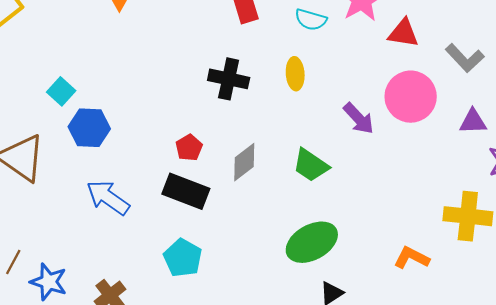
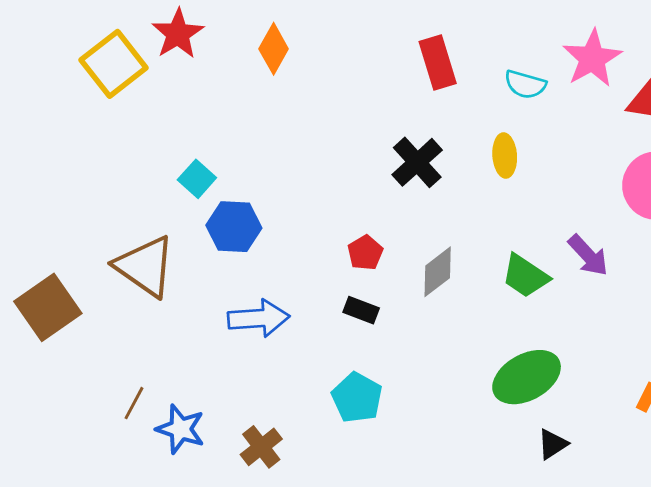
black cross: (229, 79) -> (417, 162), turned 36
purple arrow: (359, 118) -> (588, 255), moved
black rectangle: (186, 191) -> (361, 310), size x0.6
blue arrow: (108, 197) -> (258, 318), turned 141

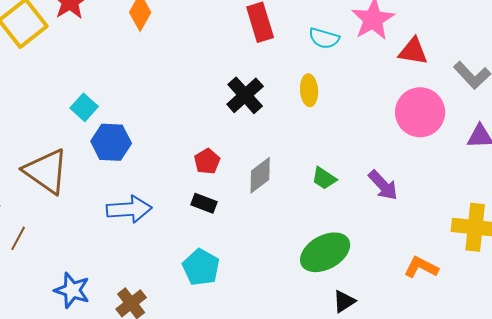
purple arrow: (588, 255) -> (383, 185), moved
green trapezoid: (525, 276) -> (324, 178), size x0.7
brown line: (134, 403) -> (18, 238), moved

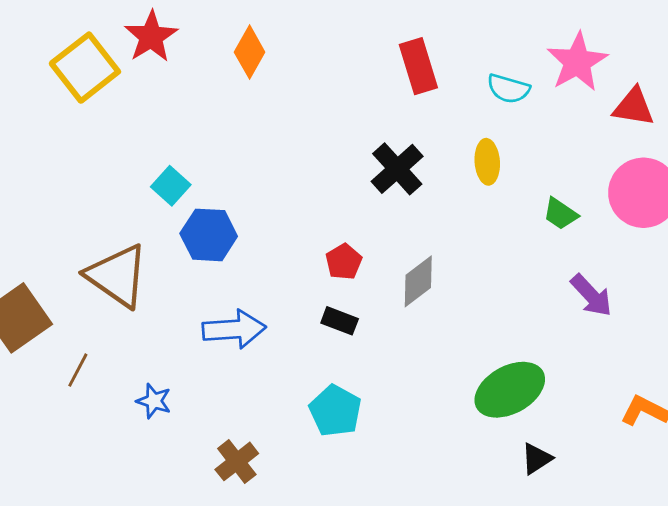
green trapezoid: (324, 178) -> (560, 214), moved
blue star: (72, 290) -> (154, 401), moved, size x0.7

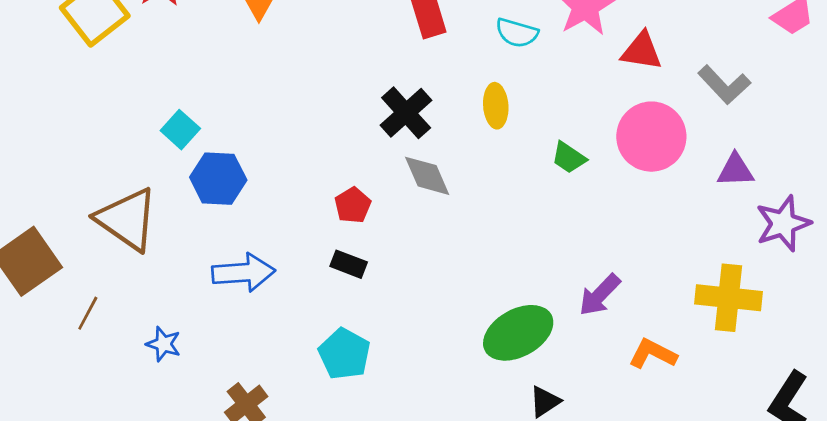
gray diamond: (418, 281) -> (427, 176), moved, turned -76
purple arrow: (591, 295) -> (600, 295), moved, turned 87

